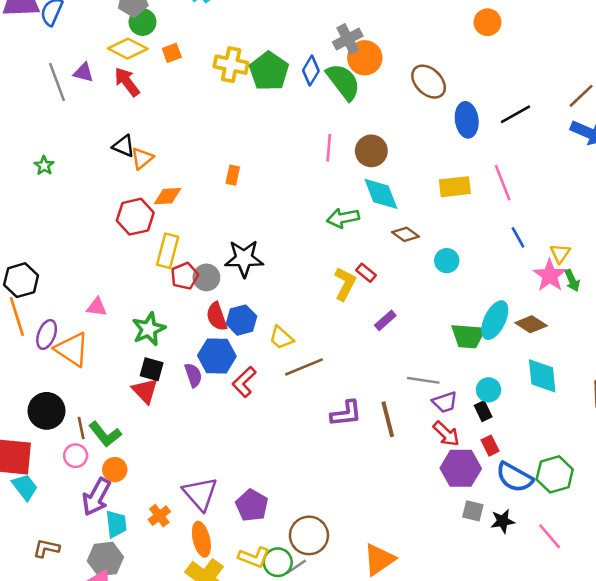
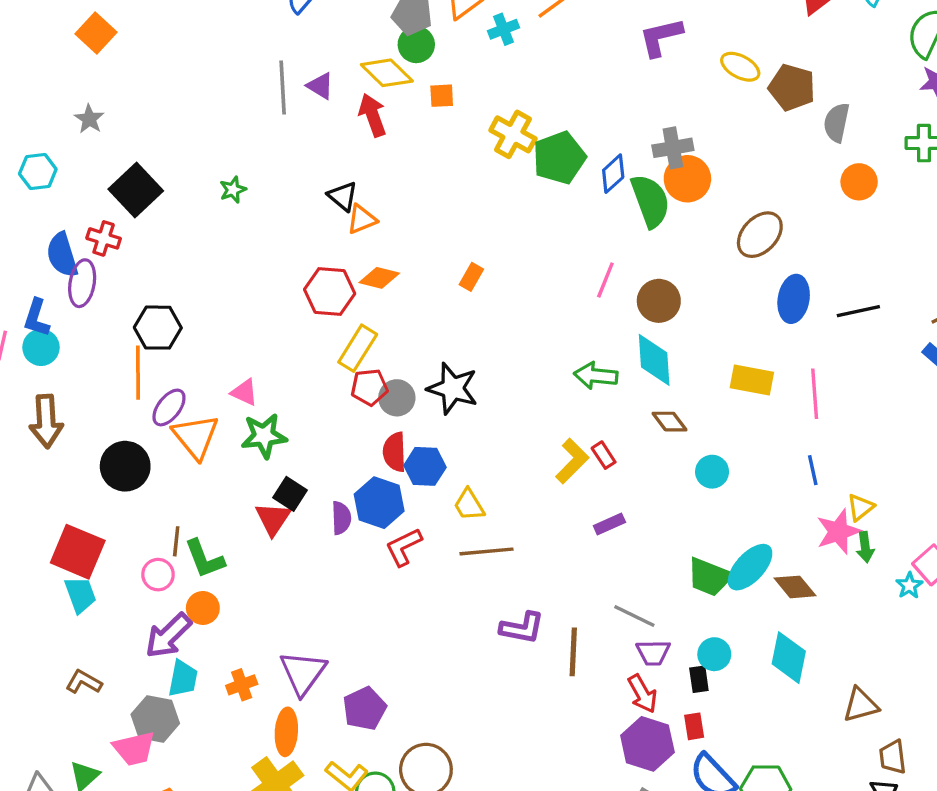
brown ellipse: (429, 82) -> (760, 235), turned 72
green star: (149, 329) -> (264, 436), moved
black circle: (47, 411) -> (125, 466), moved

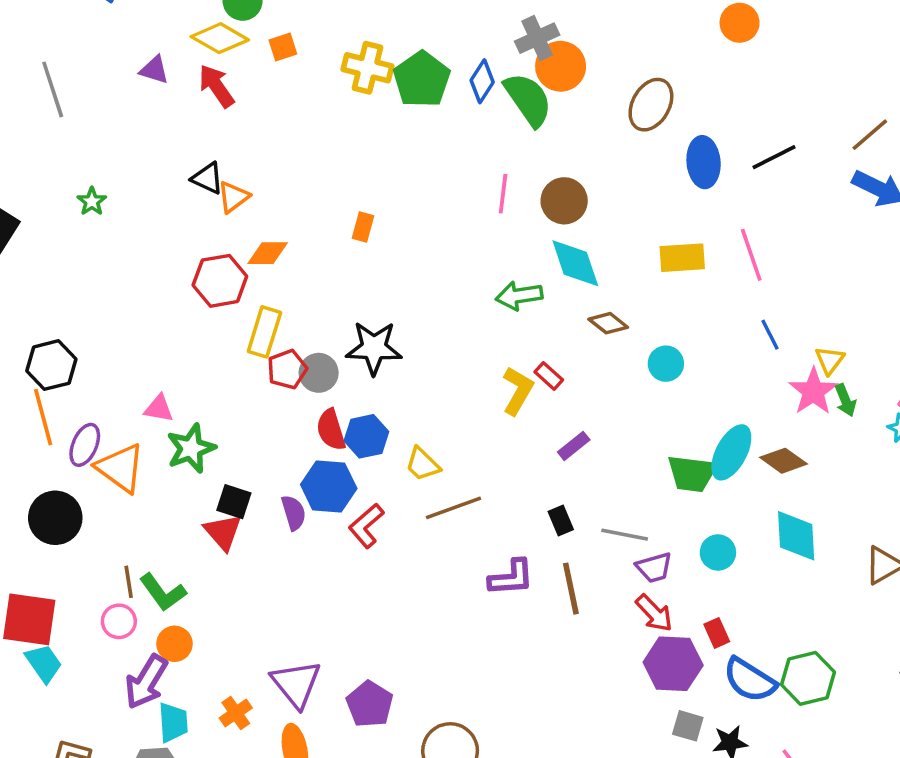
gray line: (283, 88) -> (53, 89), moved
black rectangle: (699, 679) -> (561, 520), moved

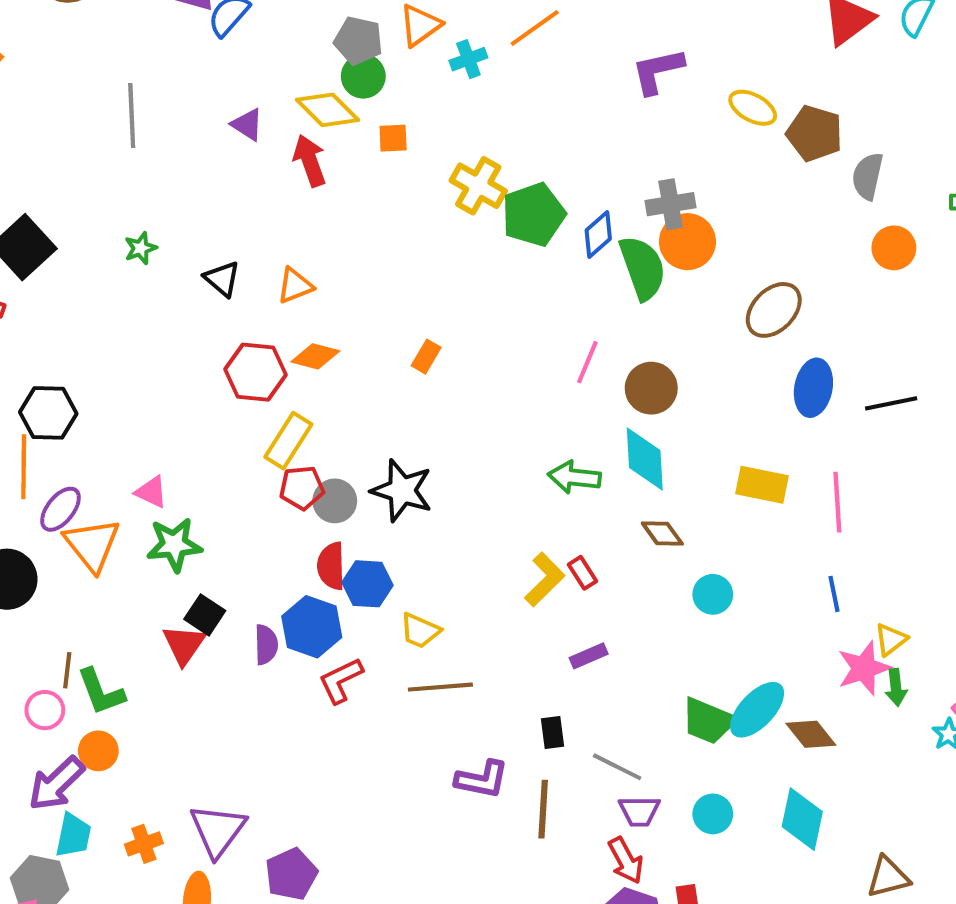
black triangle: (208, 178) -> (222, 279), moved
yellow trapezoid: (423, 464) -> (420, 631), turned -36

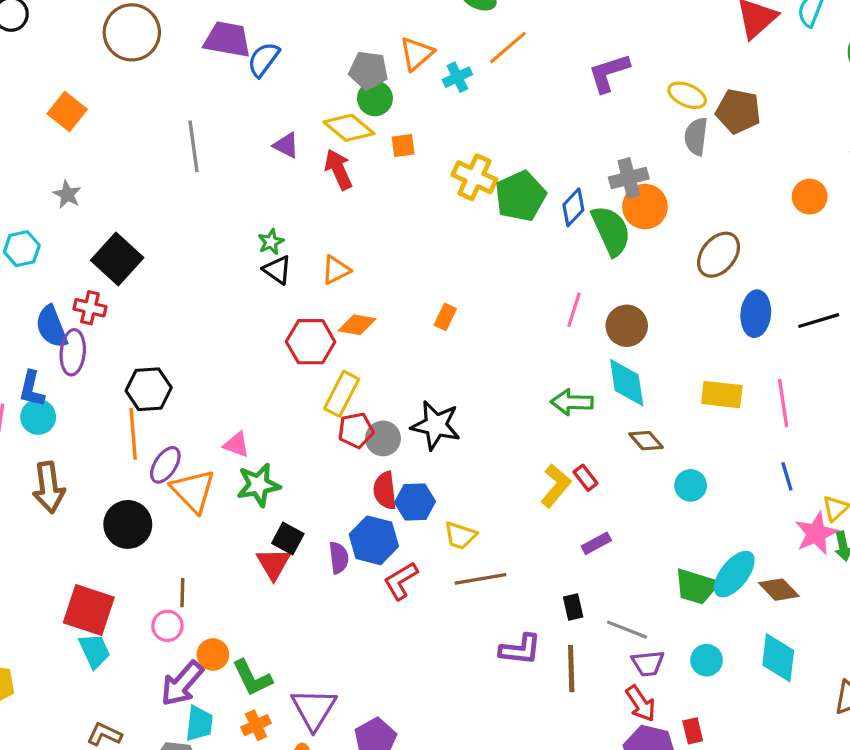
gray semicircle: (868, 176) -> (696, 136), moved
green star: (141, 248) -> (271, 242), moved
green L-shape: (101, 692) -> (252, 678), moved

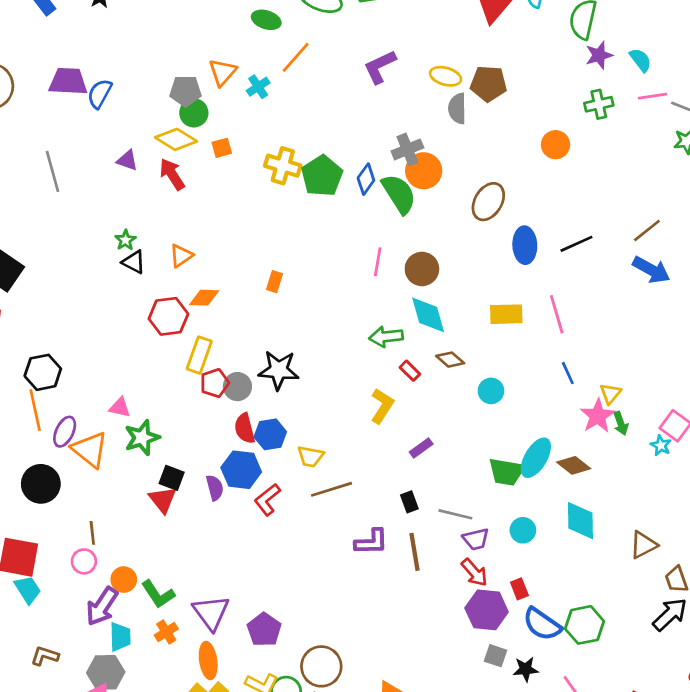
red rectangle: (585, 478) -> (410, 371), moved

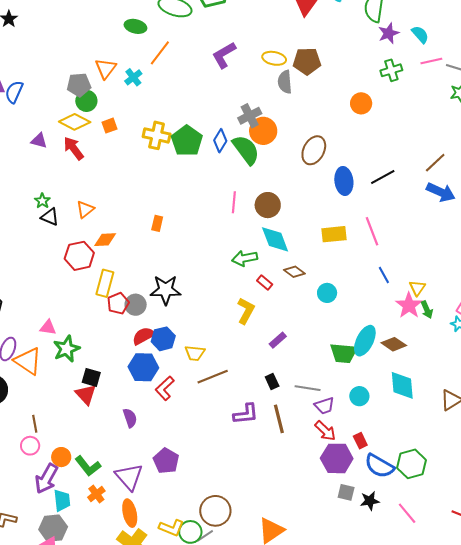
red semicircle: (245, 428) -> (143, 336), turned 80
purple semicircle: (215, 488) -> (130, 418), moved
purple pentagon: (264, 630) -> (166, 461), moved

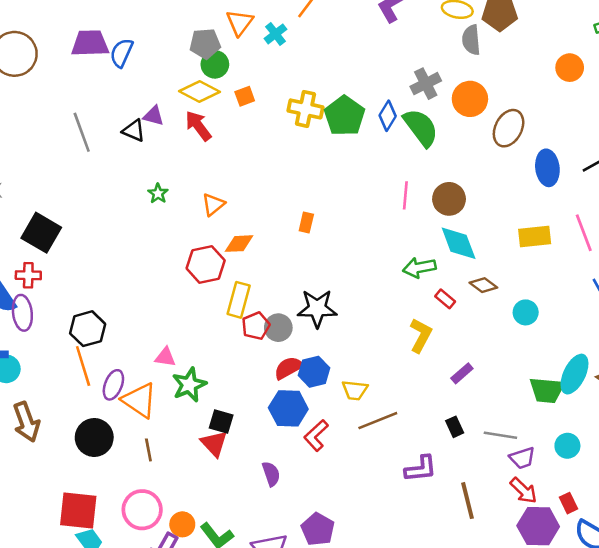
orange circle: (263, 131) -> (470, 99), moved
black triangle: (50, 217) -> (134, 131), moved
brown line: (279, 419) -> (468, 501), moved
brown line: (35, 424) -> (148, 450), moved
pink circle: (30, 446) -> (142, 510), size x1.6

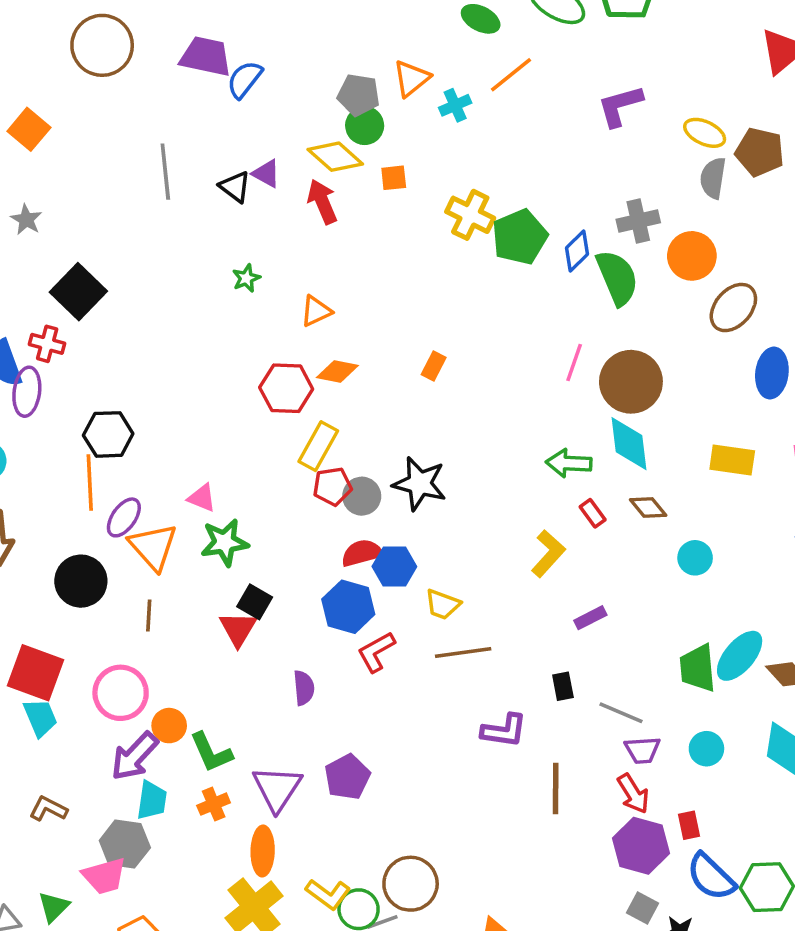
brown circle: (449, 199) -> (631, 382), size x1.4
green trapezoid: (547, 390) -> (698, 668), turned 66

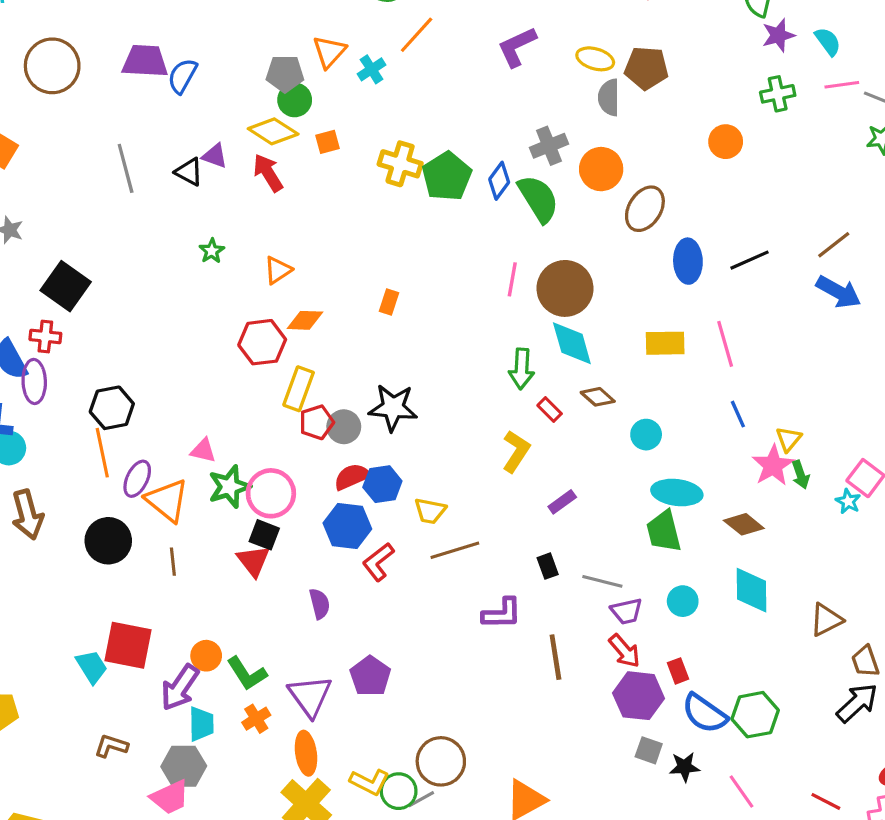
green arrow: (569, 463) -> (522, 369), turned -81
cyan ellipse: (740, 656) -> (677, 492), moved, turned 66
red square: (35, 673) -> (128, 645), moved
pink circle: (121, 693) -> (271, 493), moved

